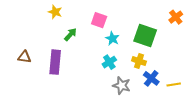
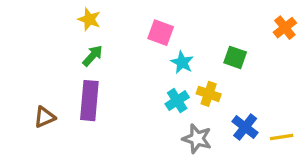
green arrow: (70, 34) -> (93, 56), moved
green square: (145, 35) -> (235, 57), size x0.6
brown triangle: (24, 57) -> (45, 117), moved, turned -32
yellow cross: (139, 61) -> (209, 94), moved

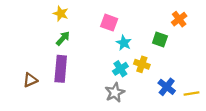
orange cross: (285, 28) -> (179, 19), moved
gray star: (197, 139) -> (115, 92), moved, turned 30

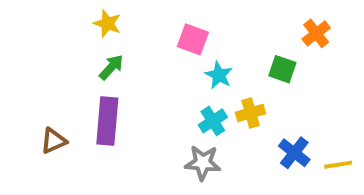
yellow cross: (142, 64) -> (251, 113), turned -35
gray star: (115, 92) -> (203, 163), turned 30

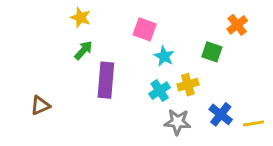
purple rectangle: (107, 121) -> (106, 80), moved
gray star: (203, 163) -> (177, 122), moved

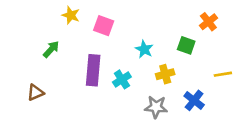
pink square: (145, 29) -> (104, 26), moved
green arrow: (83, 50) -> (51, 49), moved
cyan cross: (160, 91) -> (122, 79), moved
yellow line: (254, 123) -> (223, 74), moved

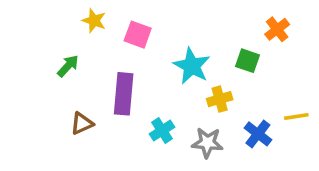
cyan star: (144, 49) -> (192, 66), size x1.5
yellow line: (223, 74) -> (296, 116), moved
cyan cross: (122, 79) -> (162, 130), moved
brown triangle: (35, 93) -> (82, 123), moved

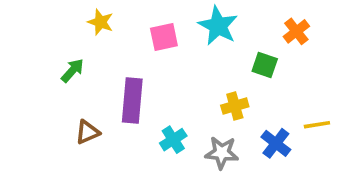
pink square: (138, 35) -> (164, 37), moved, turned -32
cyan star: (192, 66) -> (218, 26), moved

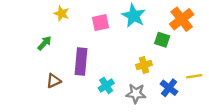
orange cross: (296, 31) -> (182, 19), size x1.5

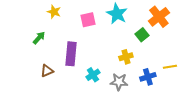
green square: (162, 40) -> (142, 35), turned 32
blue cross: (169, 88) -> (148, 77), turned 35

